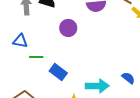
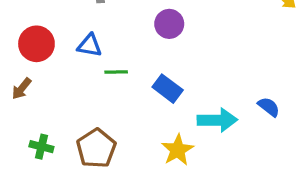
blue rectangle: (58, 72) -> (168, 89), moved

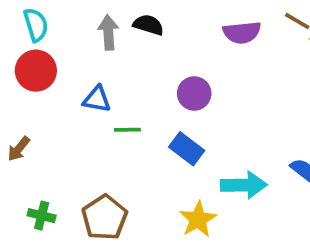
purple circle: (169, 24) -> (194, 93), moved
red circle: (36, 44) -> (36, 71), moved

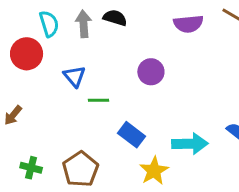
cyan semicircle: (36, 25) -> (49, 24), moved
blue triangle: (97, 99) -> (75, 76), turned 40
blue rectangle: (187, 149) -> (131, 135), moved

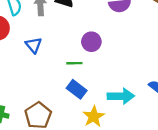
green line: (98, 100) -> (74, 63), moved

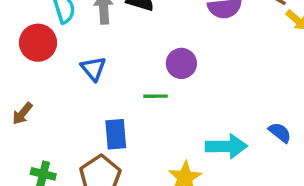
blue rectangle: (77, 89) -> (116, 134), moved, turned 48

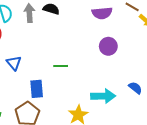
purple circle: (181, 63) -> (108, 46), moved
blue triangle: (93, 69) -> (14, 63), moved

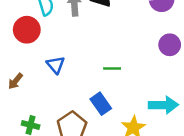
blue rectangle: (37, 89) -> (101, 104), moved, turned -30

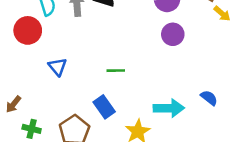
purple circle: (170, 45) -> (173, 34), moved
brown arrow: (15, 81) -> (13, 104), moved

